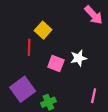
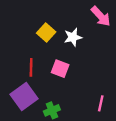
red line: (29, 47) -> (31, 67), moved
white star: (79, 58) -> (73, 37), moved

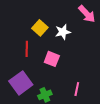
red line: (31, 67) -> (27, 49), moved
pink line: (101, 103) -> (77, 89), moved

